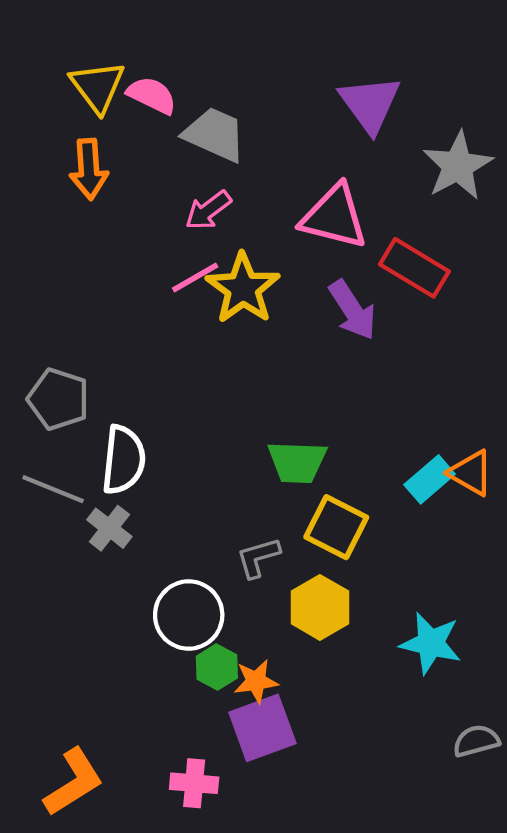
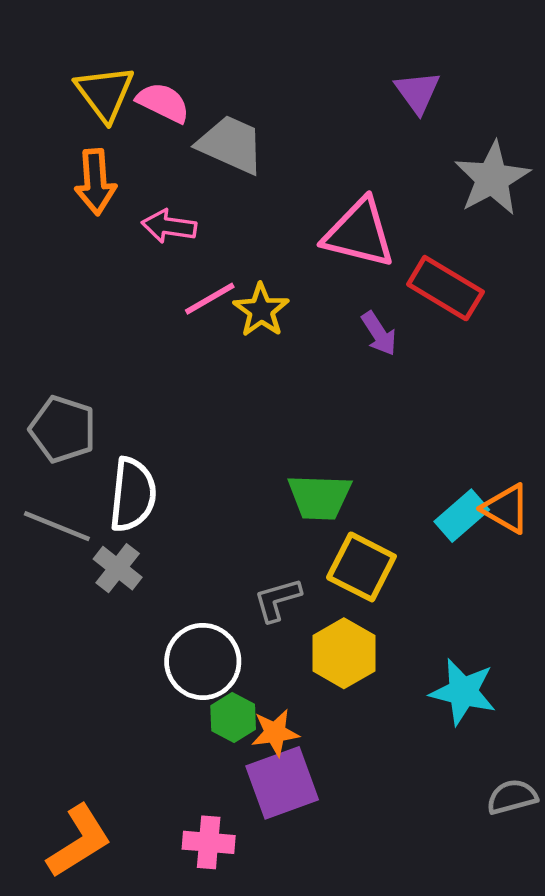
purple triangle: (370, 104) -> (417, 92), moved, size x0.7
pink arrow: (208, 210) -> (169, 226), moved, turned 45
yellow star: (243, 288) -> (261, 310), size x0.7
purple arrow: (353, 310) -> (379, 334), size x0.7

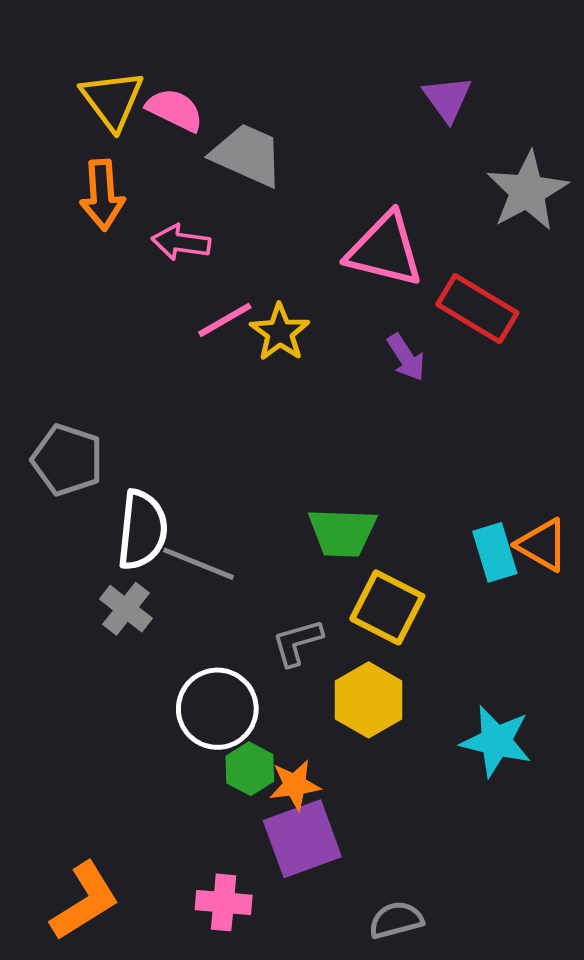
cyan rectangle: (462, 516) -> (495, 552), turned -66
gray line: (57, 526) -> (199, 564), moved
gray semicircle: (512, 797) -> (396, 920), moved

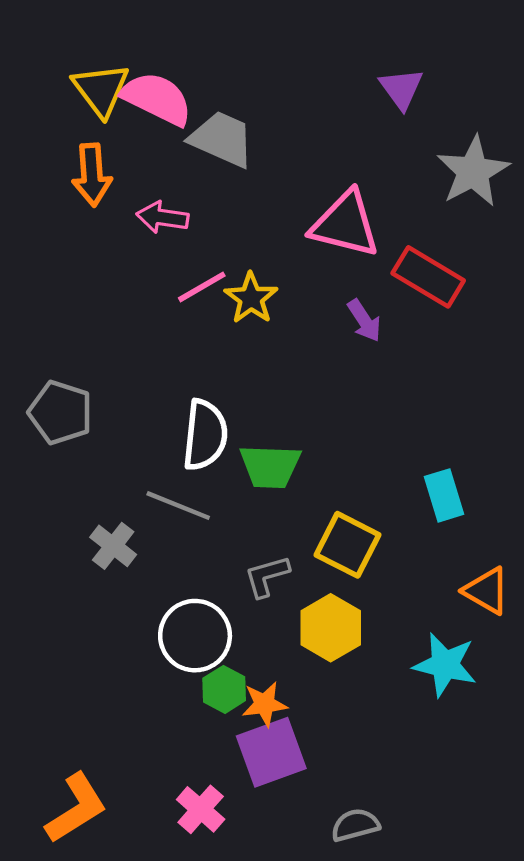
pink semicircle: (175, 110) -> (157, 99), size x1.4
white semicircle: (142, 530) -> (205, 435), moved
green trapezoid: (342, 532) -> (270, 466), moved
orange triangle: (542, 545) -> (486, 591), moved
pink cross: (224, 902) -> (201, 809), turned 36

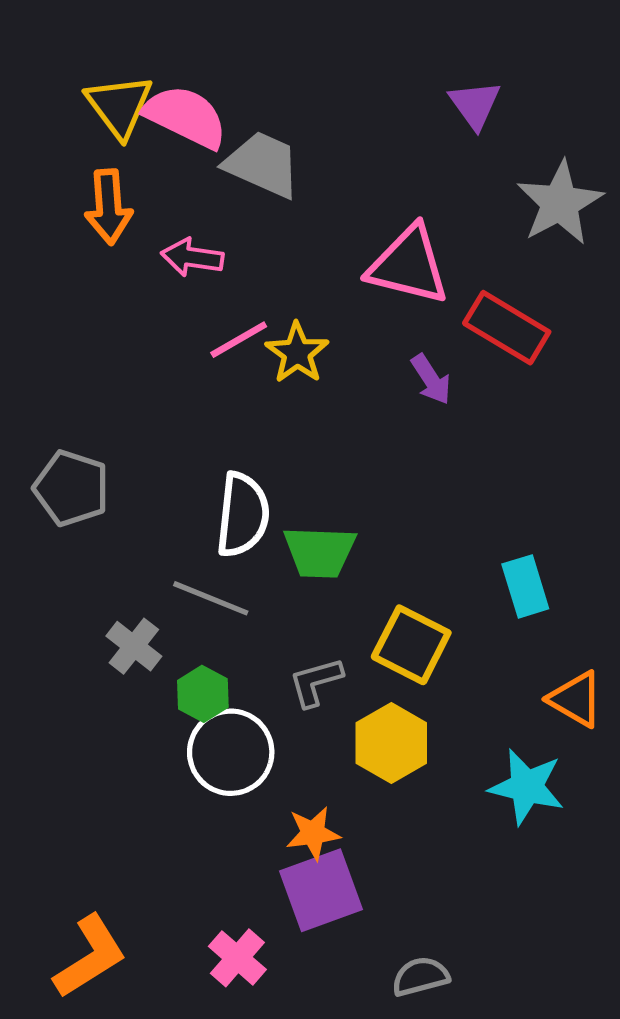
green hexagon: (224, 689) -> (203, 694), moved

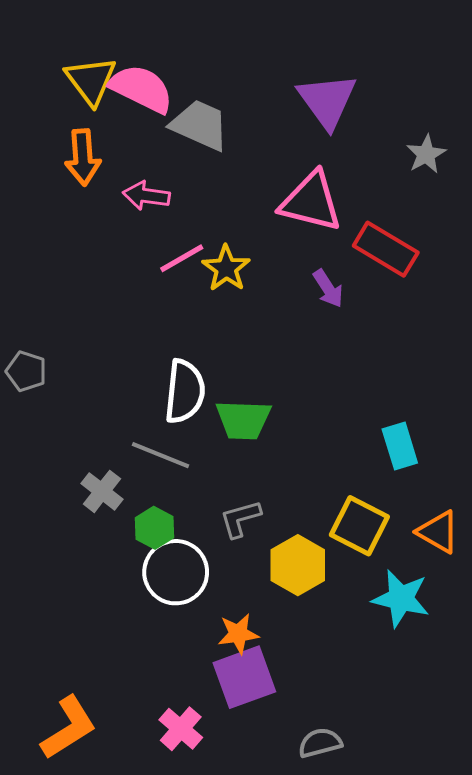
purple triangle: (475, 105) -> (327, 101), moved, size x1.5
gray star: (560, 203) -> (426, 154), size x0.6
gray pentagon: (71, 488) -> (26, 371), moved, size x0.7
yellow square: (411, 645) -> (359, 526), moved

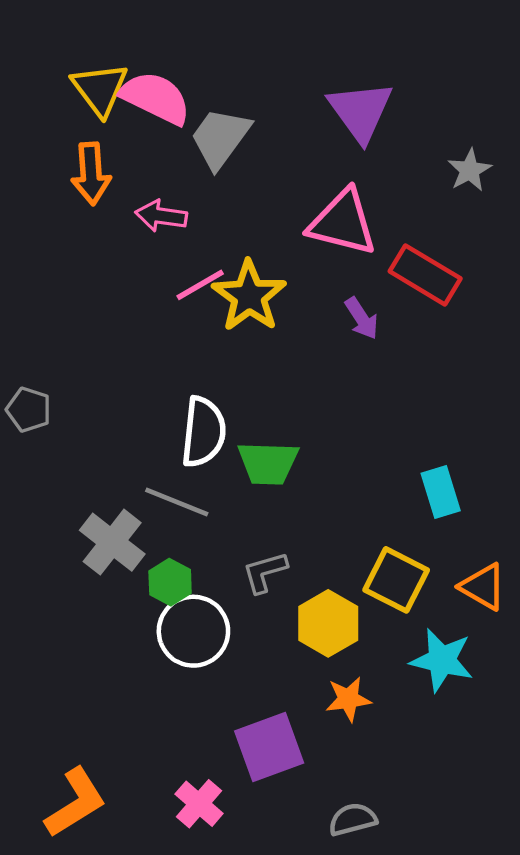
gray trapezoid: (200, 125) -> (220, 138), turned -78
yellow star: (226, 268) -> (249, 296), size x1.4
gray cross: (102, 491) -> (112, 542), size x1.4
orange star: (238, 634) -> (348, 699), moved

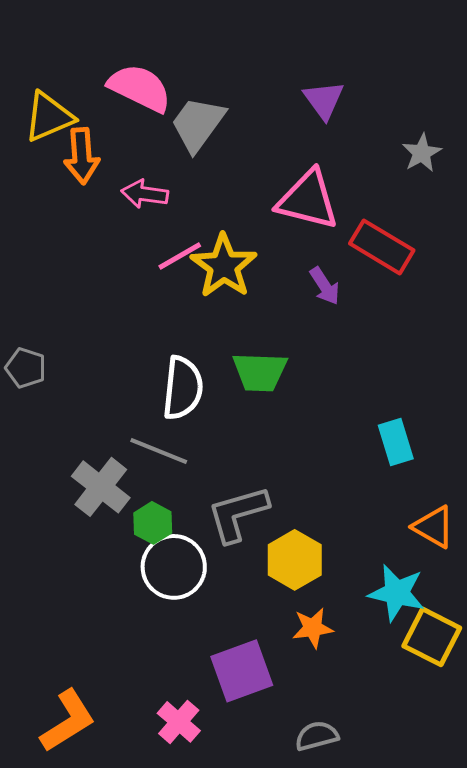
yellow triangle: (100, 89) -> (49, 117), moved, turned 44
purple triangle: (360, 111) -> (324, 100), size x0.7
green trapezoid: (268, 463) -> (260, 372), moved
gray L-shape: (265, 572) -> (238, 514), size x1.5
yellow square: (396, 580) -> (432, 637), moved

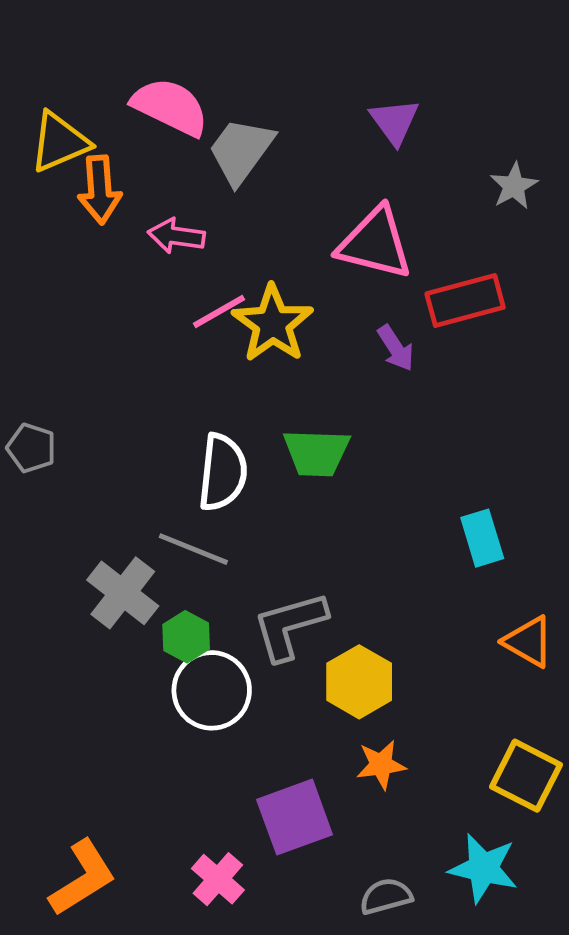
red rectangle: (382, 247) -> (465, 301), turned -46
cyan star: (397, 593) -> (483, 868), moved

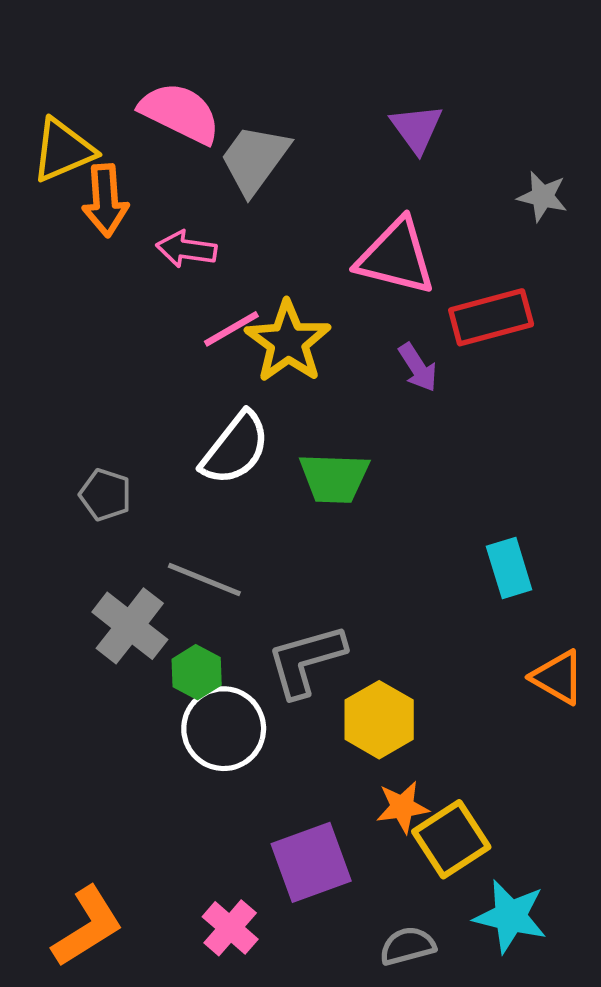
gray star: (514, 186) -> (542, 196), turned -30
gray pentagon: (31, 448) -> (105, 495), moved
white semicircle: (223, 472) -> (235, 448), moved, turned 32
yellow square: (526, 776) -> (451, 839), moved, turned 30

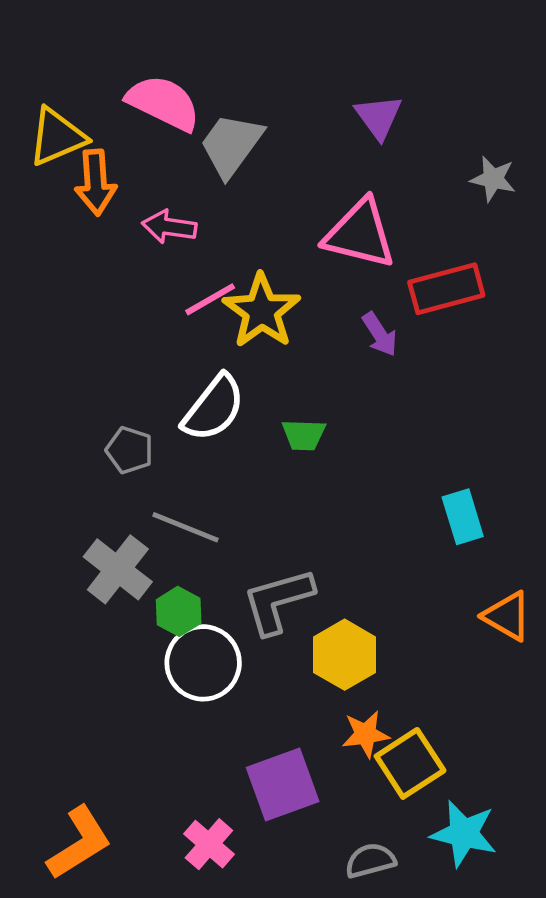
green trapezoid: (334, 478) -> (304, 435), size x0.7
gray pentagon: (105, 495) -> (129, 450), moved

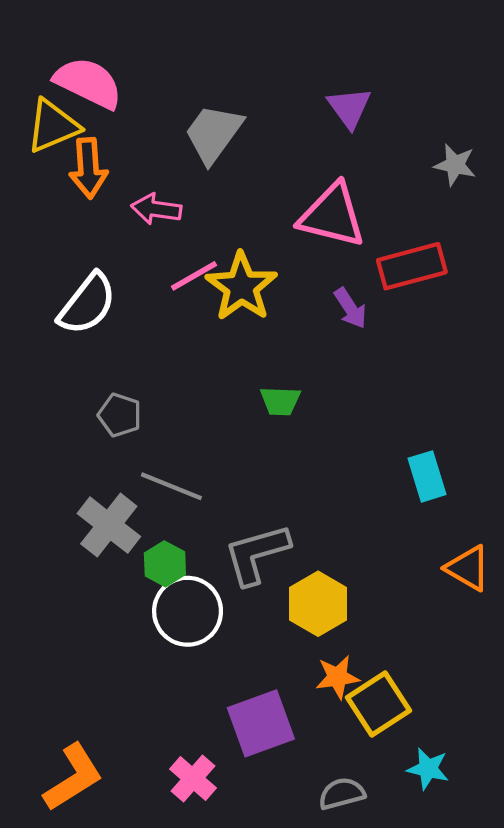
pink semicircle: (163, 103) -> (88, 83), moved
white semicircle: (214, 408) -> (87, 304), moved
cyan star: (464, 834) -> (428, 769), size x0.7

